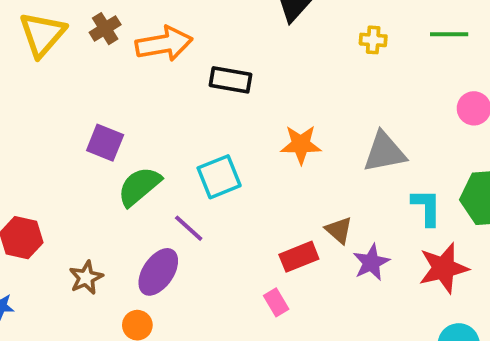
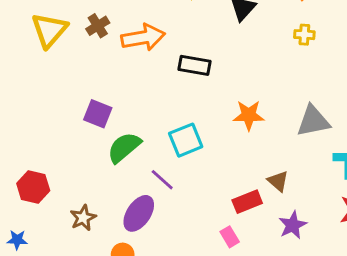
purple star: (371, 262) -> (293, 225), moved

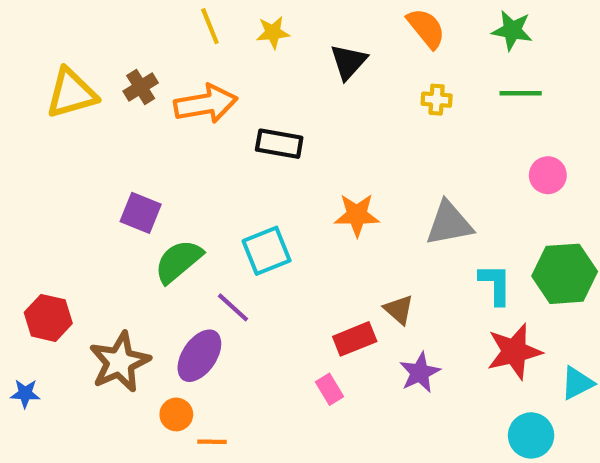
yellow triangle: (49, 30) -> (71, 93), turned 33
brown star: (83, 218) -> (120, 362), size x1.6

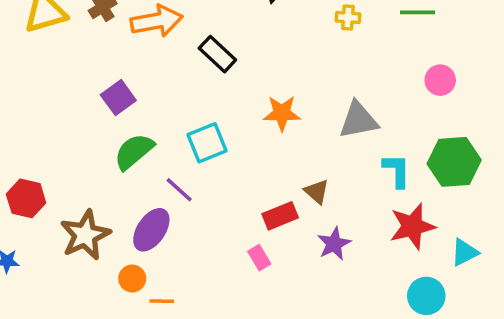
black rectangle: (279, 144) -> (217, 54), turned 33
purple square: (141, 213) -> (118, 98), moved, turned 32

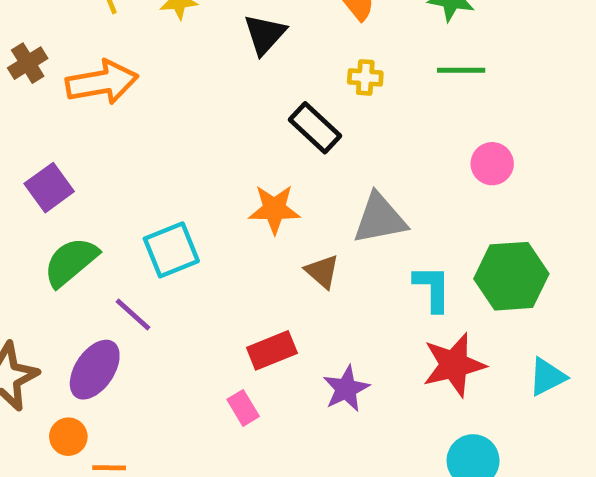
black rectangle: (217, 54) -> (315, 128), moved
brown triangle: (317, 191) -> (322, 271), moved
cyan triangle: (465, 252) -> (547, 377), moved

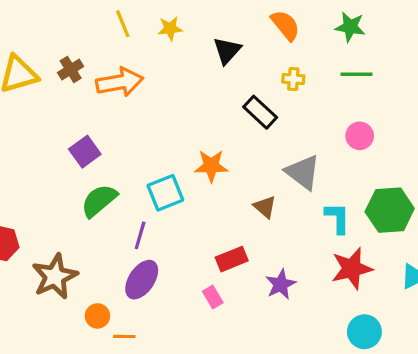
pink circle: (492, 164) -> (360, 136), moved
orange star: (274, 209) -> (211, 166), moved
gray triangle: (380, 219) -> (303, 172), turned 48
purple line: (133, 315) -> (140, 235), turned 64
purple ellipse: (95, 370) -> (142, 280), moved

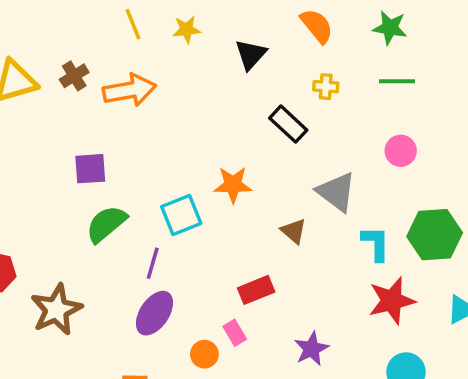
purple square: (85, 152) -> (90, 169), turned 32
purple star: (281, 284) -> (311, 349), moved
orange circle: (97, 316) -> (204, 354), moved

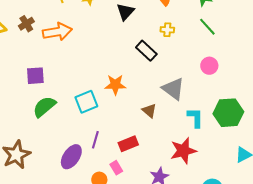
green line: (397, 81) -> (207, 27), turned 48
purple line: (153, 263) -> (95, 140), moved
red star: (392, 301) -> (183, 151), moved

